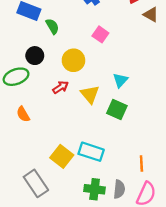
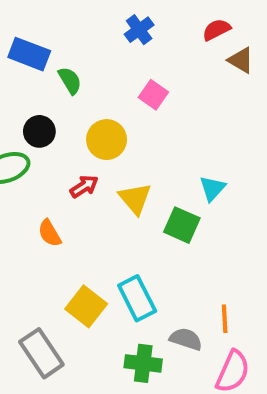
cyan triangle: (120, 80) -> (212, 188), moved
orange semicircle: (23, 114) -> (50, 233), moved
cyan rectangle: (91, 152) -> (137, 298), turned 45
gray semicircle: (119, 189) -> (186, 339), moved, turned -78

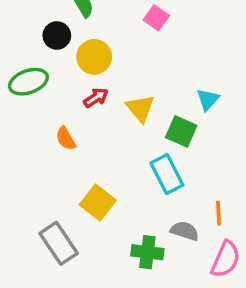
black circle: (39, 131) -> (57, 36), moved
yellow circle: (107, 140) -> (94, 57), moved
cyan rectangle: (137, 298) -> (167, 174), moved

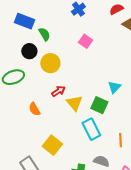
red arrow: (96, 98) -> (58, 91), moved
yellow triangle: (140, 108) -> (74, 103), moved
orange line: (218, 213) -> (120, 140), moved

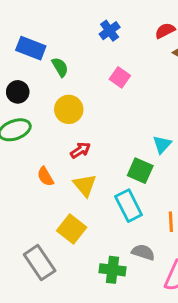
black circle: (29, 51) -> (18, 92), moved
yellow triangle: (74, 103) -> (85, 185), moved

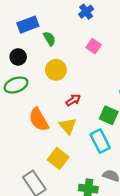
blue rectangle: (31, 48) -> (28, 25), turned -42
red arrow: (80, 150) -> (73, 100), moved
orange semicircle: (45, 176) -> (39, 120), size x1.6

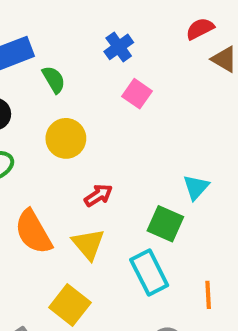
blue cross: (86, 12) -> (119, 47), moved

